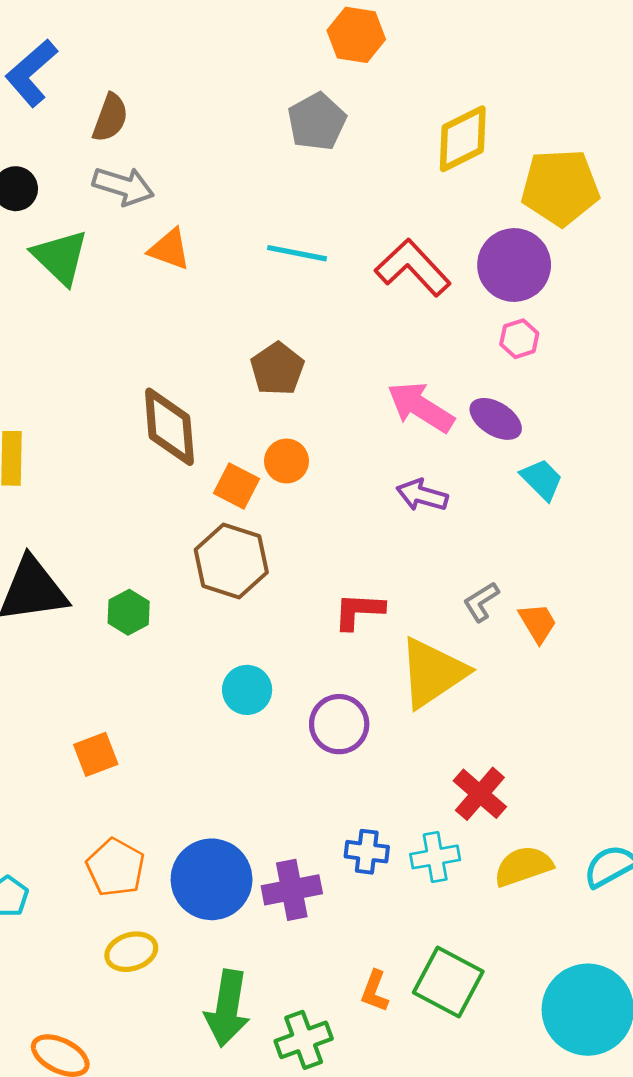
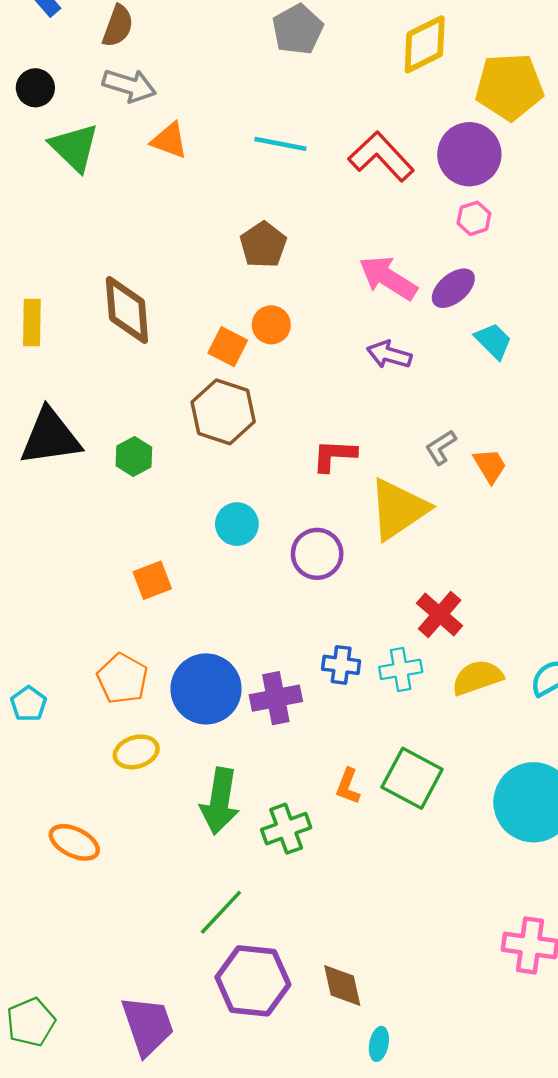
purple ellipse: (496, 419) -> (453, 288), turned -72
brown diamond: (169, 427) -> (127, 310), moved
orange square: (96, 754) -> (152, 580), moved

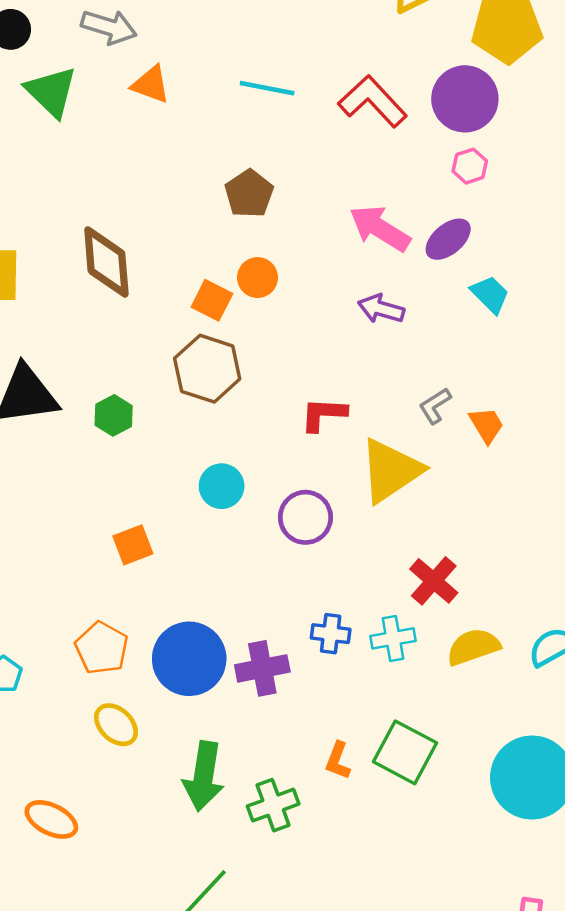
yellow ellipse: (136, 752) -> (116, 725), turned 60

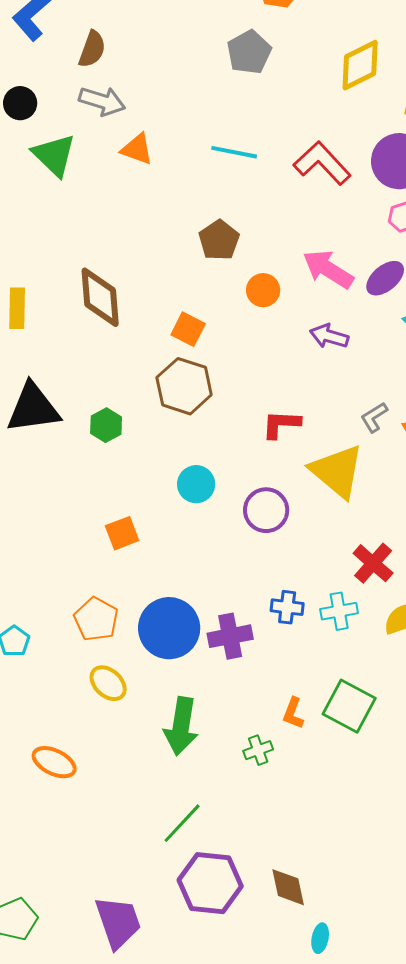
orange circle: (258, 278) -> (263, 290), moved
yellow triangle: (391, 471) -> (337, 471), turned -46
green cross: (273, 805) -> (258, 750), moved, size x0.7

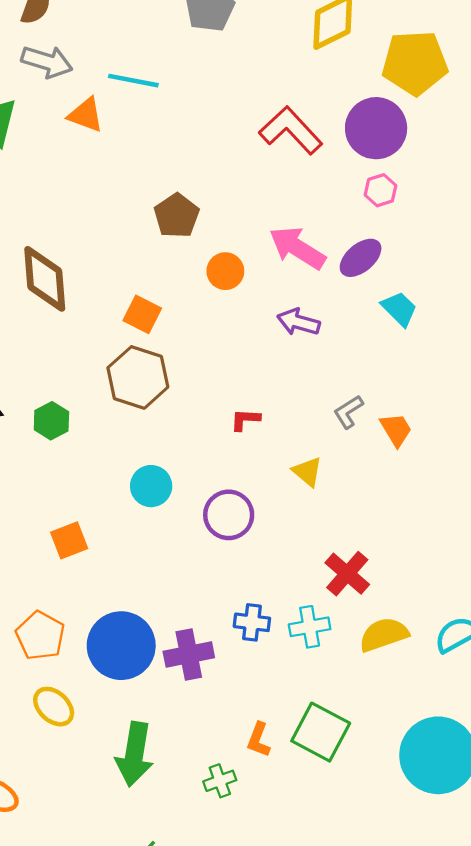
cyan line: (234, 152) -> (133, 81), moved
red L-shape: (281, 424) -> (245, 420), size x0.7
yellow triangle: (337, 471) -> (307, 472), size x0.5

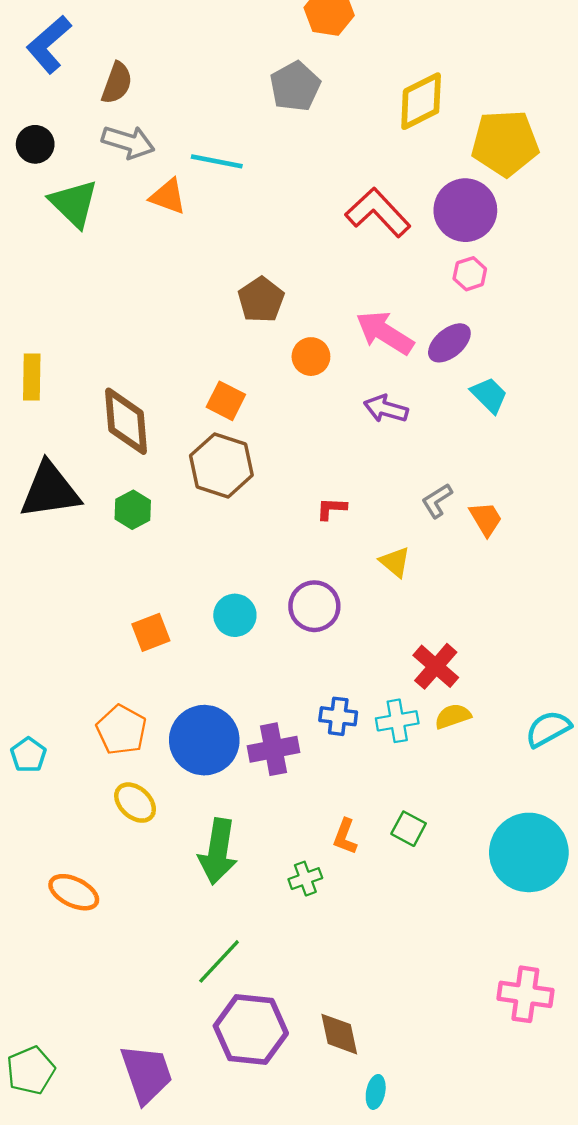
brown diamond: (45, 279) -> (126, 421), moved
cyan circle: (151, 486) -> (235, 615), moved
yellow semicircle: (384, 635) -> (453, 716), moved, size x0.7
green square: (321, 732) -> (409, 829), size x0.6

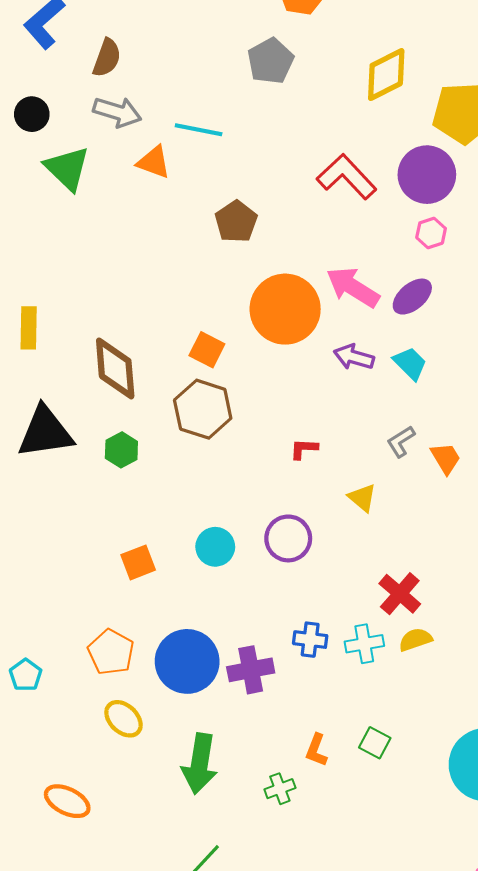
brown pentagon: (261, 300) -> (236, 222), moved
orange circle: (311, 357) -> (285, 309), size x2.0
cyan trapezoid: (489, 395) -> (410, 363), moved

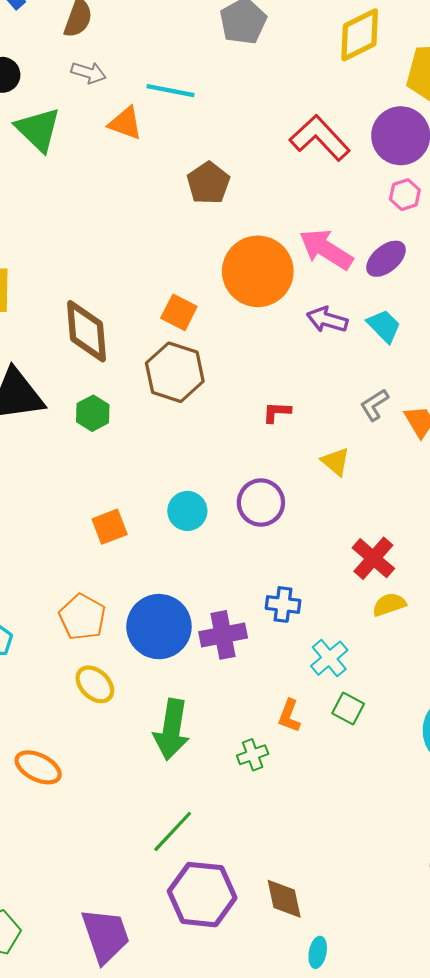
gray arrow: (117, 112) -> (89, 73), size x0.7
cyan cross: (364, 644) -> (329, 658), moved, turned -30

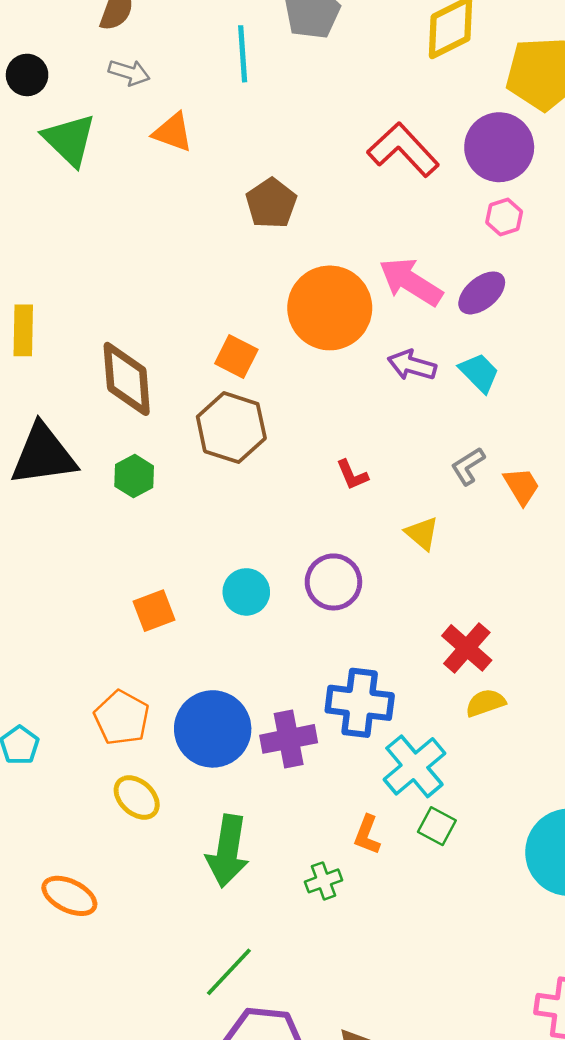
cyan line: (171, 91) -> (243, 54), moved, turned 75
red L-shape: (277, 412) -> (352, 475), turned -116
blue cross: (283, 604) -> (360, 703), size x1.6
cyan cross: (329, 658) -> (414, 766), size x1.4

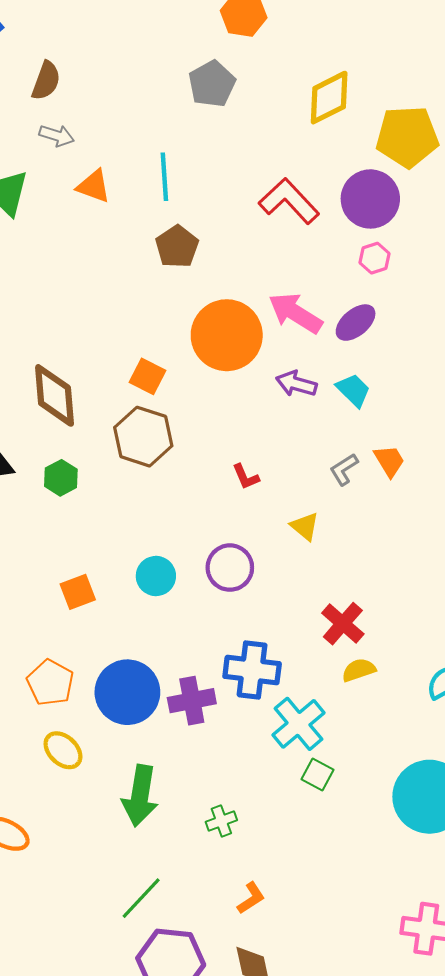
cyan line: (243, 54) -> (164, 177), moved
orange trapezoid: (522, 486) -> (389, 461), moved
orange L-shape: (367, 835) -> (251, 898), moved, turned -144

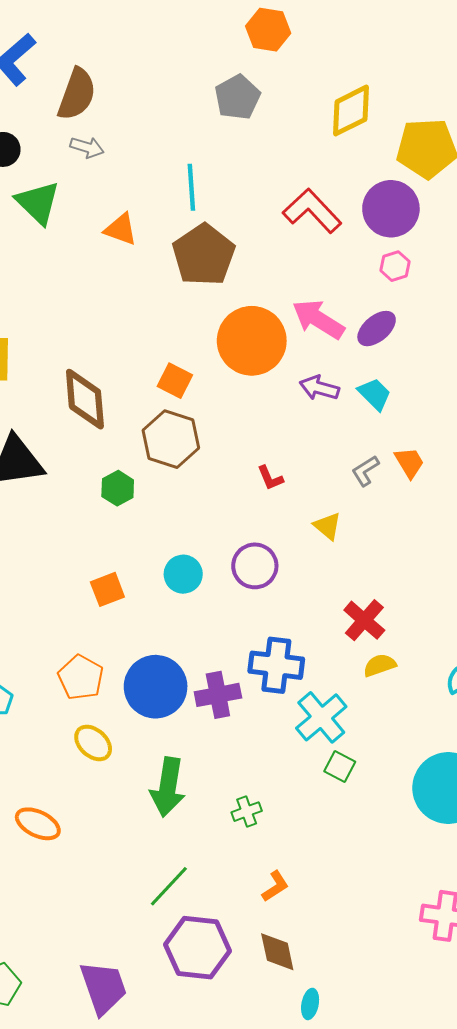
brown semicircle: (46, 81) -> (77, 94), size x1.4
orange triangle: (94, 186) -> (121, 229), moved
brown pentagon: (177, 247) -> (204, 255), size x1.5
green hexagon: (61, 478) -> (118, 488), moved

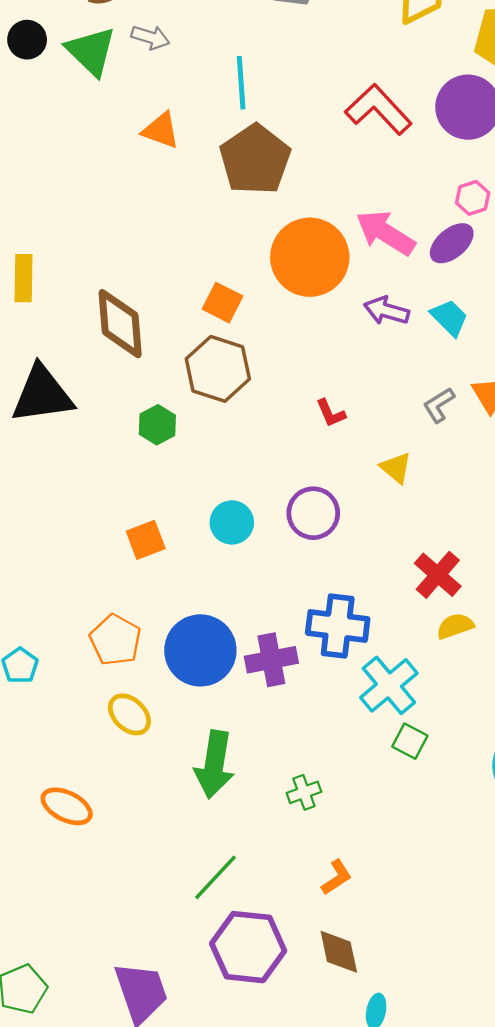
gray arrow: (87, 147) -> (150, 37), moved
green triangle: (38, 203) -> (91, 51), moved
pink hexagon: (395, 266) -> (473, 198), moved

